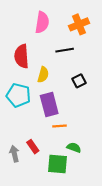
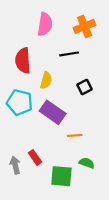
purple rectangle: (49, 104) -> (53, 112), turned -40
orange line: (60, 126) -> (75, 135), moved
green semicircle: (74, 148) -> (87, 163), moved

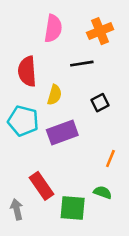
purple rectangle: (53, 112) -> (62, 133), turned -55
orange line: (75, 135) -> (110, 159), moved, turned -64
red rectangle: (35, 157) -> (41, 186), size x1.5
gray arrow: (15, 165) -> (17, 209), moved

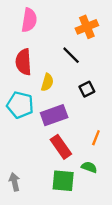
pink semicircle: (53, 28) -> (29, 20), moved
black line: (82, 64) -> (71, 55), turned 54
red rectangle: (41, 186) -> (61, 147), moved

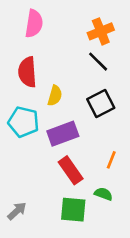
black line: (71, 55) -> (98, 62), moved
black square: (87, 89) -> (101, 103), size x1.5
gray arrow: (14, 182) -> (17, 211), turned 60

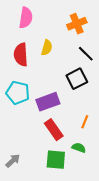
black line: (98, 62) -> (86, 54), moved
yellow semicircle: (55, 96) -> (47, 48), moved

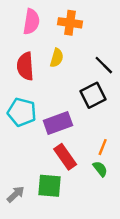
orange cross: (77, 24) -> (70, 23), moved, turned 30
green semicircle: (79, 148) -> (100, 169), moved, turned 32
green square: (56, 160) -> (49, 186), moved

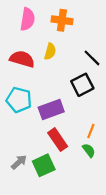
red semicircle: (25, 66) -> (22, 59), turned 110
green square: (49, 186) -> (44, 165), turned -30
gray arrow: (16, 194) -> (19, 162), moved

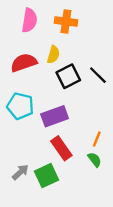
black line: (92, 58) -> (98, 75), moved
red semicircle: (22, 59) -> (24, 63), turned -35
black square: (82, 85) -> (68, 76), moved

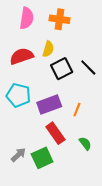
orange line: (97, 139) -> (77, 110), moved

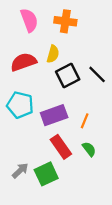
pink semicircle: (27, 18) -> (29, 20), turned -30
green semicircle: (85, 143) -> (89, 149), moved

